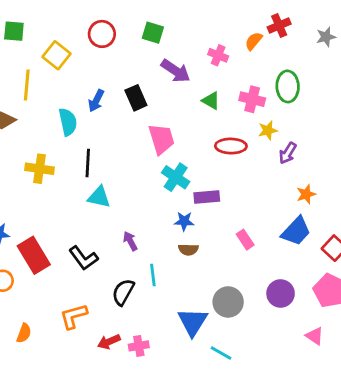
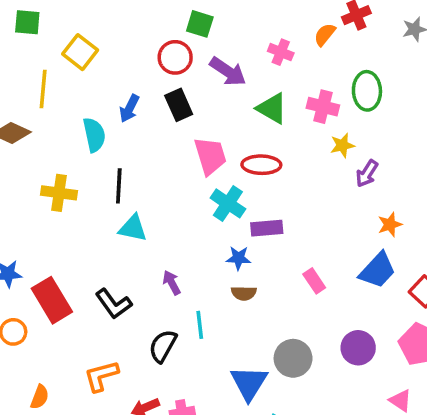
red circle: (102, 34) -> (175, 57), moved
green triangle: (211, 101) -> (272, 108), size x1.4
red ellipse: (231, 146) -> (261, 165), moved

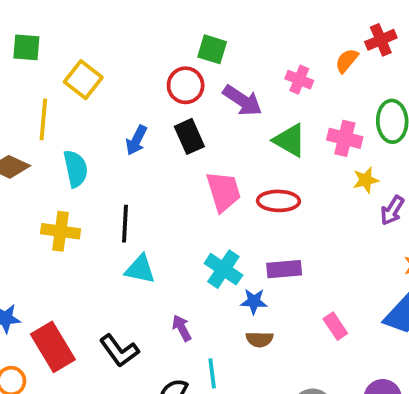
cyan semicircle: (94, 135) -> (76, 169), moved
cyan cross: (228, 203) -> (223, 269), moved

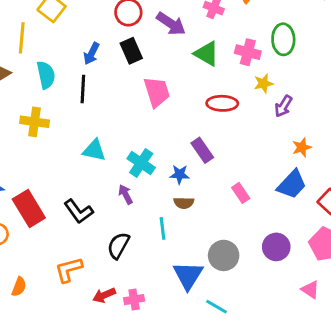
red ellipse: (278, 201) -> (222, 103), moved
black line: (125, 224) -> (83, 89), moved
cyan cross: (223, 269) -> (141, 163), moved
purple rectangle: (284, 269) -> (202, 150), turned 60
cyan line: (212, 373) -> (162, 228), moved

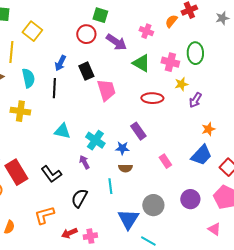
black rectangle: (131, 51) -> (86, 71), moved

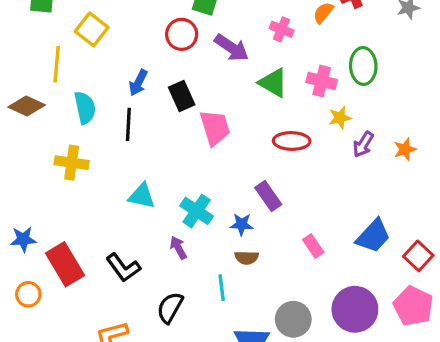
orange star: (208, 129) -> (405, 149), moved
purple circle: (190, 199) -> (355, 309), size x1.4

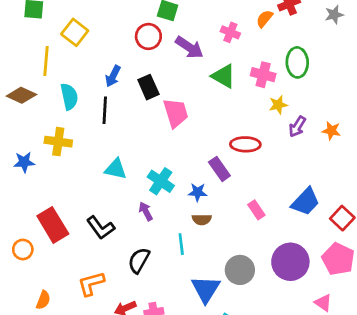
red ellipse: (292, 141) -> (245, 144), moved
orange star: (405, 149) -> (331, 131), turned 30
blue star: (23, 239) -> (24, 162), moved

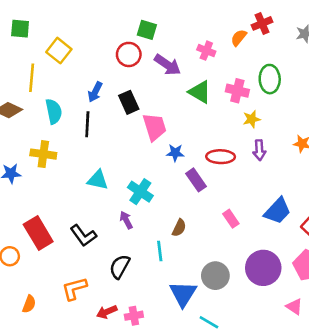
purple arrow: (297, 127) -> (259, 150), moved, turned -36
blue star: (198, 192) -> (175, 153), moved
brown semicircle: (202, 219) -> (179, 228), turned -66

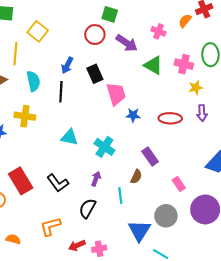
purple rectangle: (196, 180) -> (150, 156), moved
pink rectangle: (231, 219) -> (179, 184), moved
purple arrow: (126, 220) -> (96, 179), moved, turned 48
orange semicircle: (29, 304) -> (13, 239), turned -96

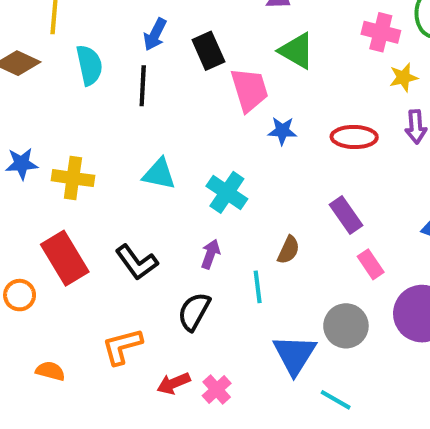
green triangle: (153, 65) -> (297, 51), moved
yellow cross: (25, 116) -> (73, 178), moved
purple rectangle: (150, 156) -> (346, 215), moved
pink cross: (99, 249) -> (217, 390), turned -32

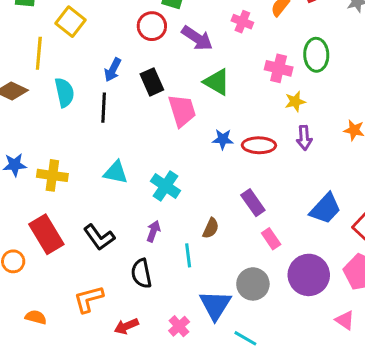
blue star: (282, 131) -> (223, 139), moved
black semicircle: (194, 311) -> (141, 273), turned -40
pink cross: (217, 390) -> (179, 326), moved

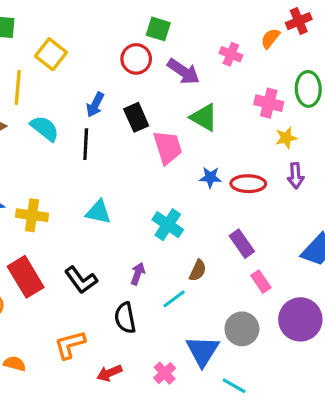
cyan semicircle: (64, 92) -> (45, 128), turned -40
cyan cross: (165, 186) -> (168, 225), moved
cyan line: (188, 255) -> (174, 299), turned 60

